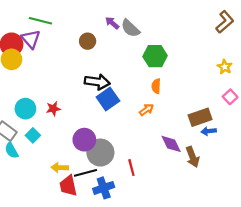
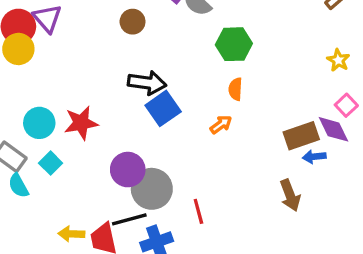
red star: (53, 109) -> (81, 123), size x1.5
purple diamond: (171, 144) -> (333, 129), moved
yellow arrow: (60, 168) -> (71, 234), moved

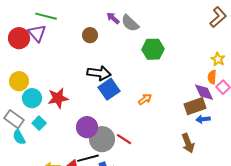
yellow circle: (18, 49) -> (19, 81), moved
orange semicircle: (235, 89) -> (212, 77), moved
purple diamond: (333, 129) -> (204, 92), moved
red line: (198, 211) -> (124, 139), moved, turned -42

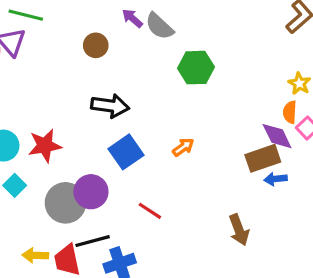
blue square: (109, 89) -> (126, 152), moved
gray circle: (102, 139) -> (65, 203), moved
brown arrow: (188, 143) -> (239, 230), moved

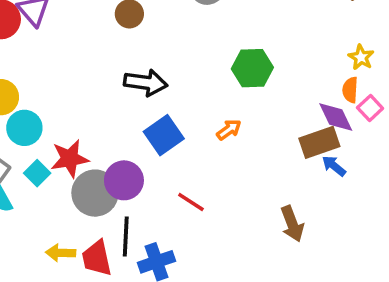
green hexagon: (196, 68) -> (252, 68), moved
red star: (45, 146) -> (70, 159), moved
blue arrow: (276, 179) -> (334, 166), turned 45
black line: (93, 241) -> (126, 236), turned -72

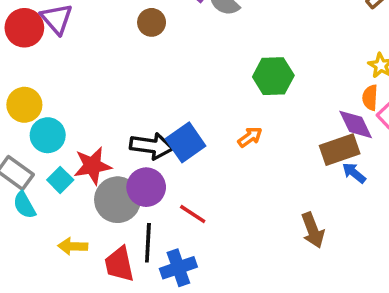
black arrow: (146, 83) -> (152, 146), moved
red line: (191, 202) -> (193, 214), moved
yellow arrow: (61, 253) -> (73, 246), moved

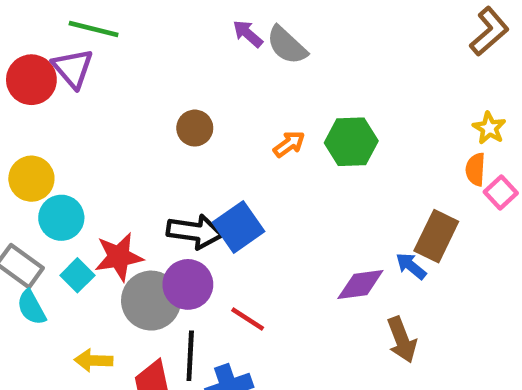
brown circle: (152, 22) -> (195, 128), moved
purple diamond: (356, 124) -> (360, 284), moved, turned -72
orange arrow: (250, 137) -> (289, 144), moved
brown rectangle: (340, 150) -> (436, 236), turned -45
blue arrow: (354, 173) -> (411, 266), moved

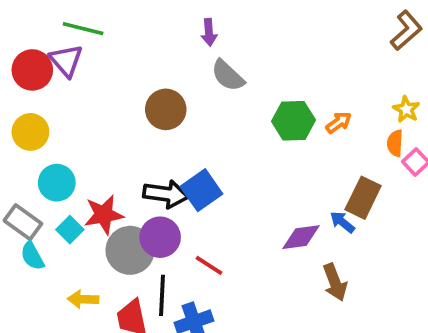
purple arrow: (248, 34) -> (209, 32), turned -136
gray semicircle: (287, 45) -> (228, 76), moved
brown circle: (195, 128) -> (166, 109), size x1.4
orange arrow: (289, 144) -> (339, 123), moved
yellow circle: (31, 179) -> (30, 132), moved

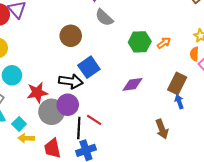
blue square: (201, 190) -> (89, 67), moved
blue arrow: (342, 222) -> (179, 102), moved, turned 32
cyan square: (70, 230) -> (19, 124), moved
purple diamond: (301, 237) -> (133, 84), moved
black line: (162, 295) -> (79, 128), moved

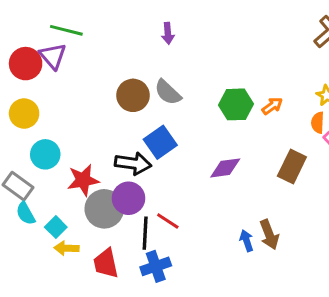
gray semicircle: (104, 18) -> (168, 92), moved
blue arrow: (179, 102) -> (247, 241), moved

